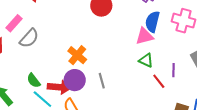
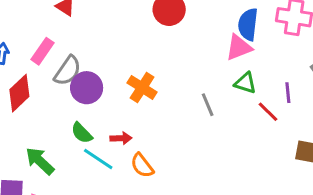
purple circle: (75, 80) -> (87, 88), moved
gray line: (102, 81) -> (208, 105), moved
red arrow: (59, 87) -> (121, 138), size x0.6

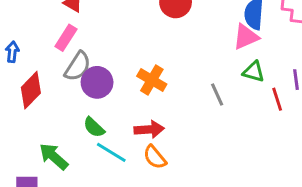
pink rectangle: (42, 51) -> (66, 38), moved
red line: (268, 112) -> (277, 99), turned 30
red arrow: (121, 138) -> (149, 129), moved, size x1.4

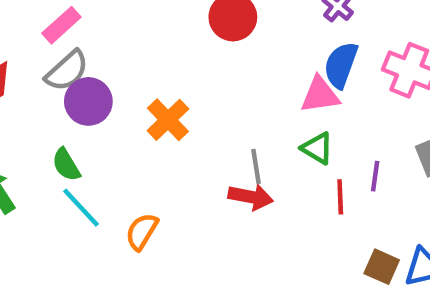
red arrow: (149, 129) -> (251, 197), moved
orange semicircle: (155, 157) -> (142, 232), turned 55

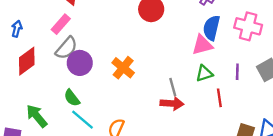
green triangle: (317, 148) -> (204, 73), turned -42
purple line: (375, 176) -> (237, 72), moved

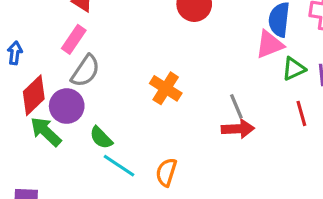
purple circle: (80, 63) -> (67, 106), moved
green triangle: (204, 73) -> (294, 69), moved
green arrow: (37, 116) -> (46, 132), moved

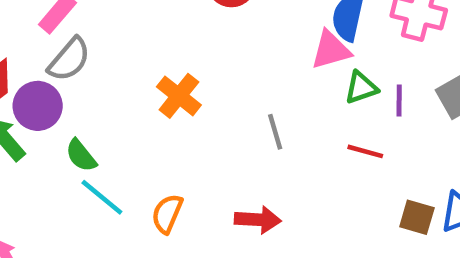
red line: (301, 113) -> (365, 151), turned -65
red arrow: (238, 129) -> (258, 220), moved

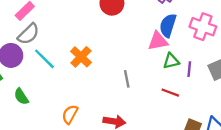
green semicircle: (81, 155) -> (21, 97), moved
cyan line: (102, 197) -> (44, 59), moved

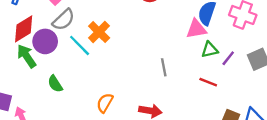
orange cross: (81, 57) -> (99, 32), moved
purple line: (189, 69) -> (228, 58), turned 32

